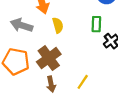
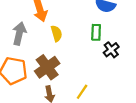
gray arrow: (22, 25) -> (19, 33), turned 85

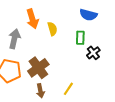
yellow semicircle: (56, 33) -> (52, 29), moved

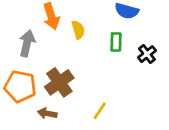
black cross: (93, 53) -> (147, 54), moved
brown arrow: (40, 91) -> (47, 113), moved, turned 112

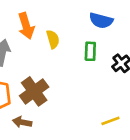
yellow line: (100, 111) -> (110, 121), moved, turned 36

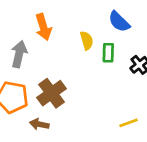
blue semicircle: (101, 21) -> (119, 22), turned 30
yellow semicircle: (53, 39) -> (87, 41), moved

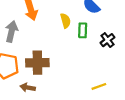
brown cross: (51, 93) -> (37, 63), turned 35

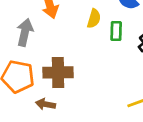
yellow semicircle: (65, 21) -> (94, 19), turned 32

